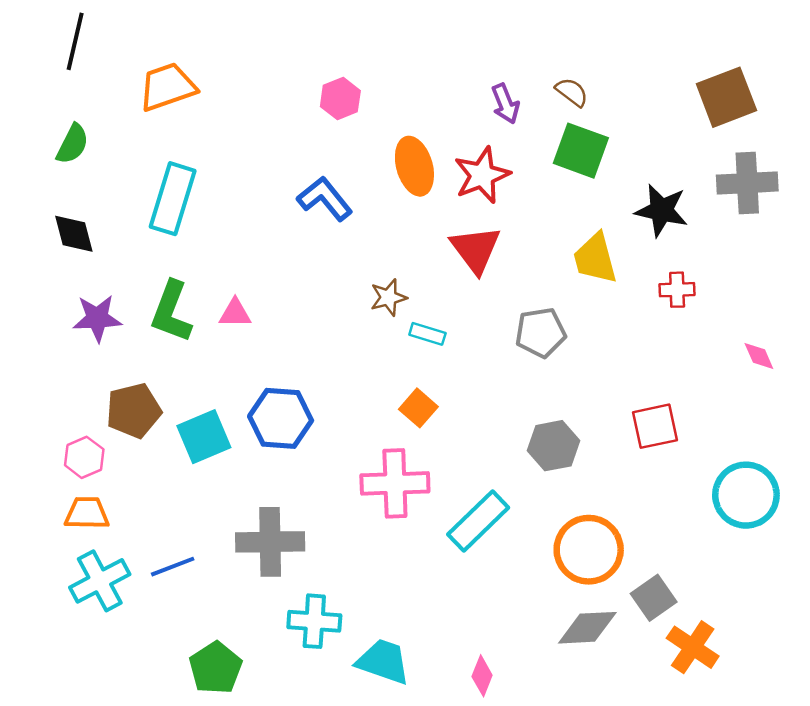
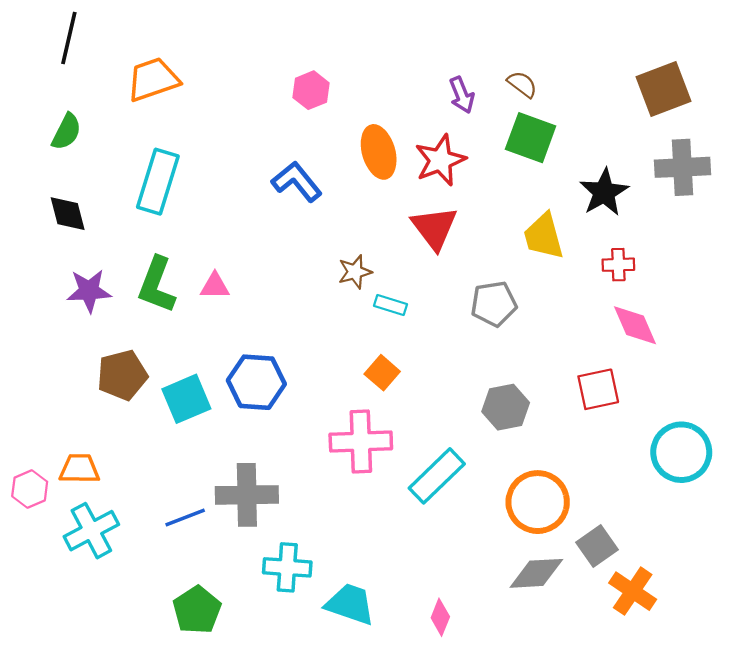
black star: (661, 210) -> (604, 192), turned 30
pink diamond: (759, 356) -> (635, 325), moved, size x1.6
pink hexagon: (84, 457) -> (30, 489), moved
blue line: (173, 567) -> (185, 517), moved

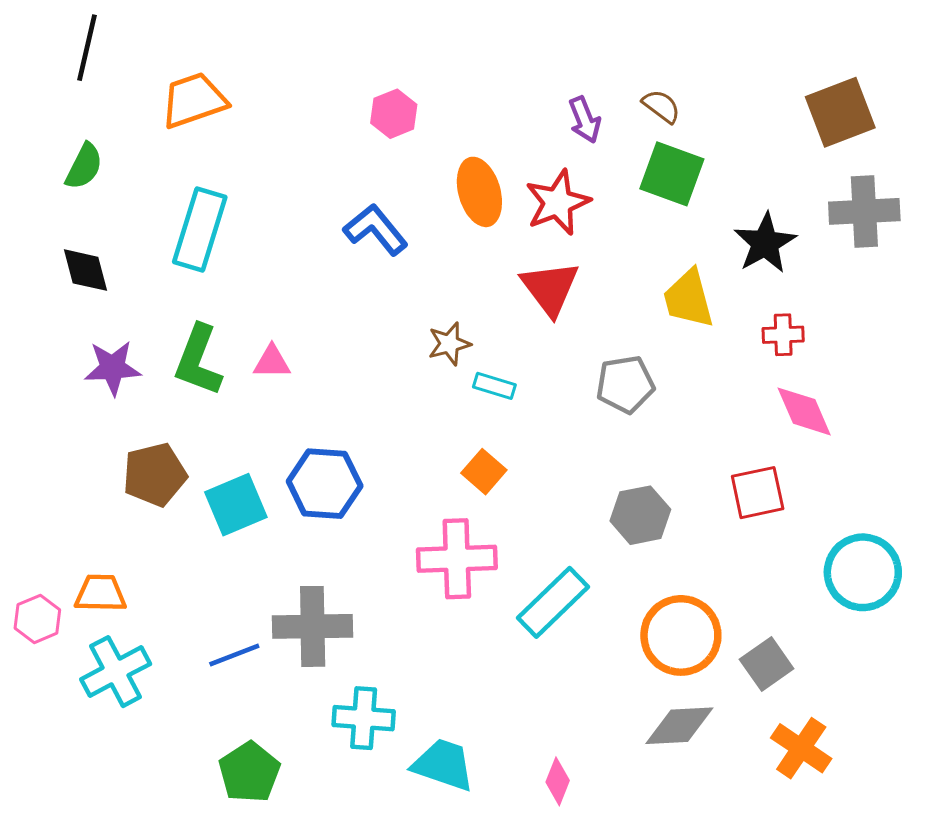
gray square: (597, 546) -> (767, 664), moved

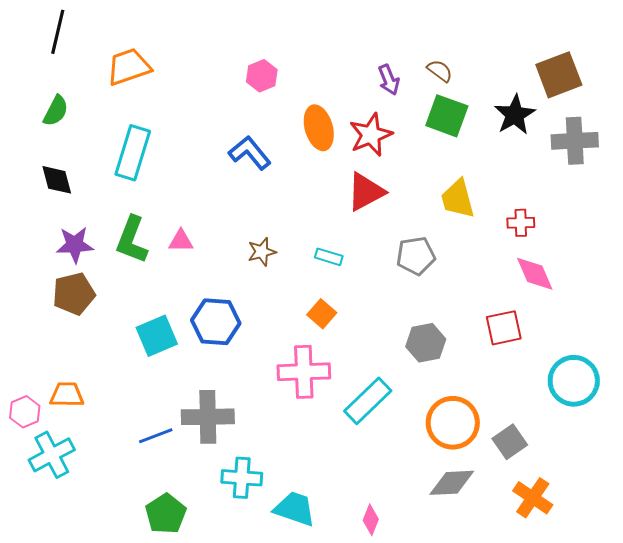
black star: (765, 243) -> (515, 115), moved
red triangle: (550, 288) -> (366, 192), turned 39
brown star: (449, 344) -> (262, 252), moved
brown pentagon: (155, 475) -> (74, 294), moved
cyan cross: (116, 672) -> (52, 455), moved

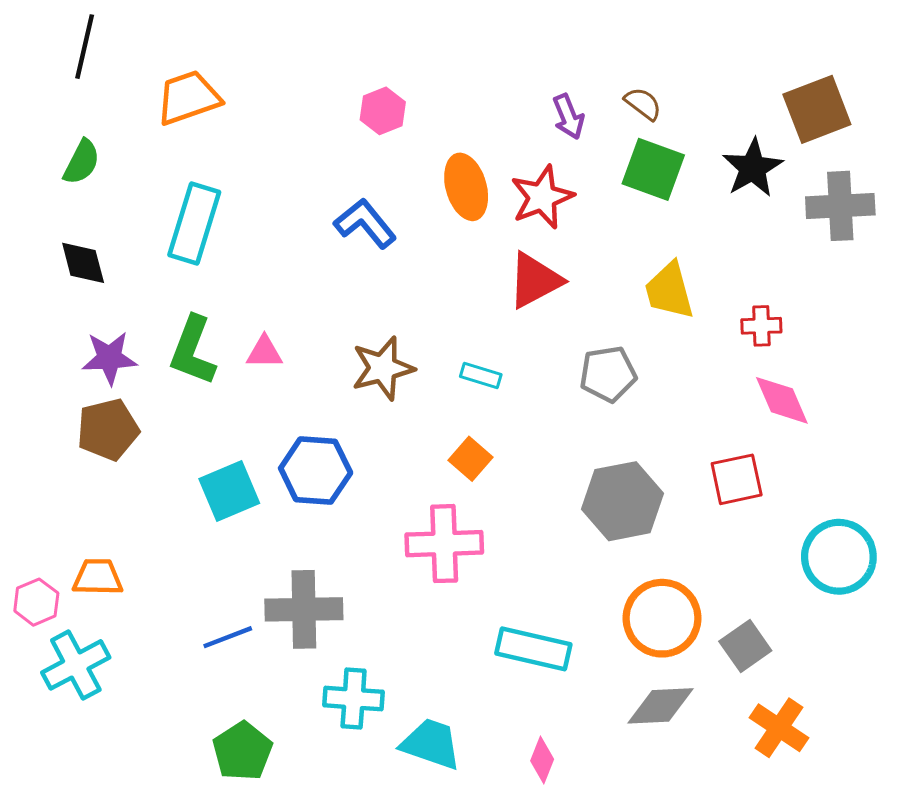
brown star: (262, 252) -> (383, 368), size x1.5
gray hexagon: (426, 343) -> (623, 501), size x1.4
cyan rectangle: (368, 401) -> (533, 649), moved, turned 57

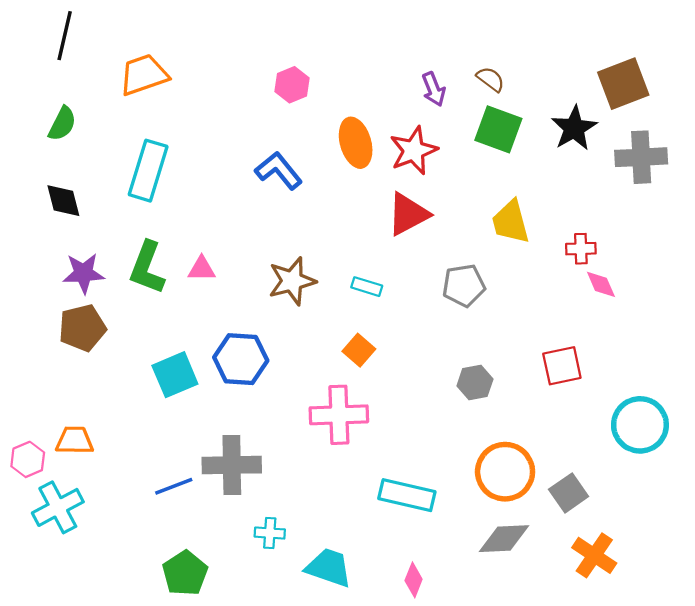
pink diamond: (782, 400) -> (601, 284), moved, size x0.7
gray hexagon: (623, 501) -> (475, 382), size x0.6
cyan cross: (354, 699) -> (270, 533), size x0.7

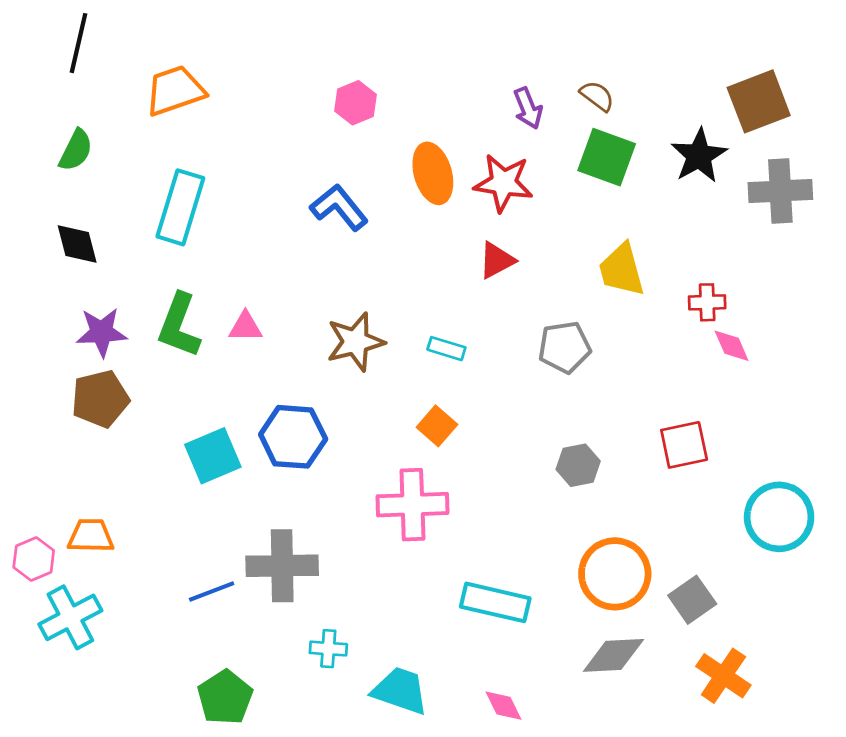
red star: (414, 151) -> (503, 183), turned 30
red triangle: (408, 214) -> (497, 260), size x0.7
pink diamond: (414, 580) -> (503, 706), turned -48

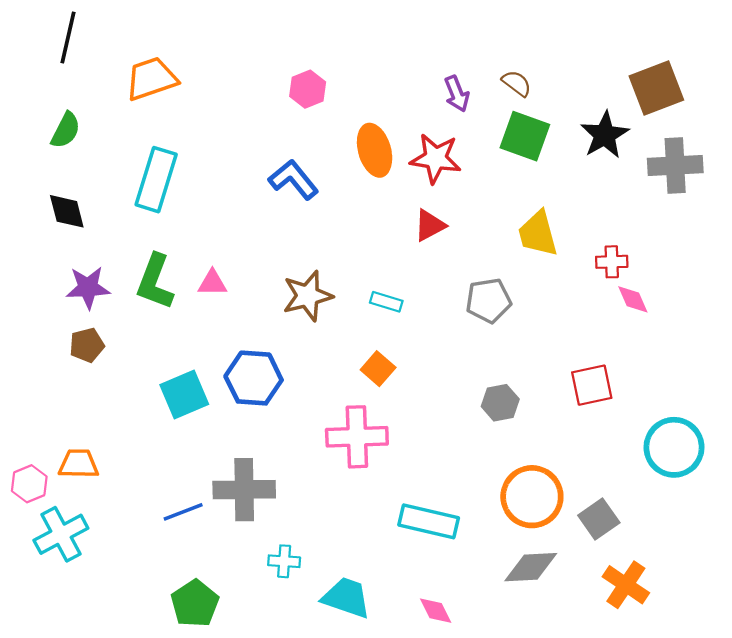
brown pentagon: (100, 399) -> (87, 345), size x0.7

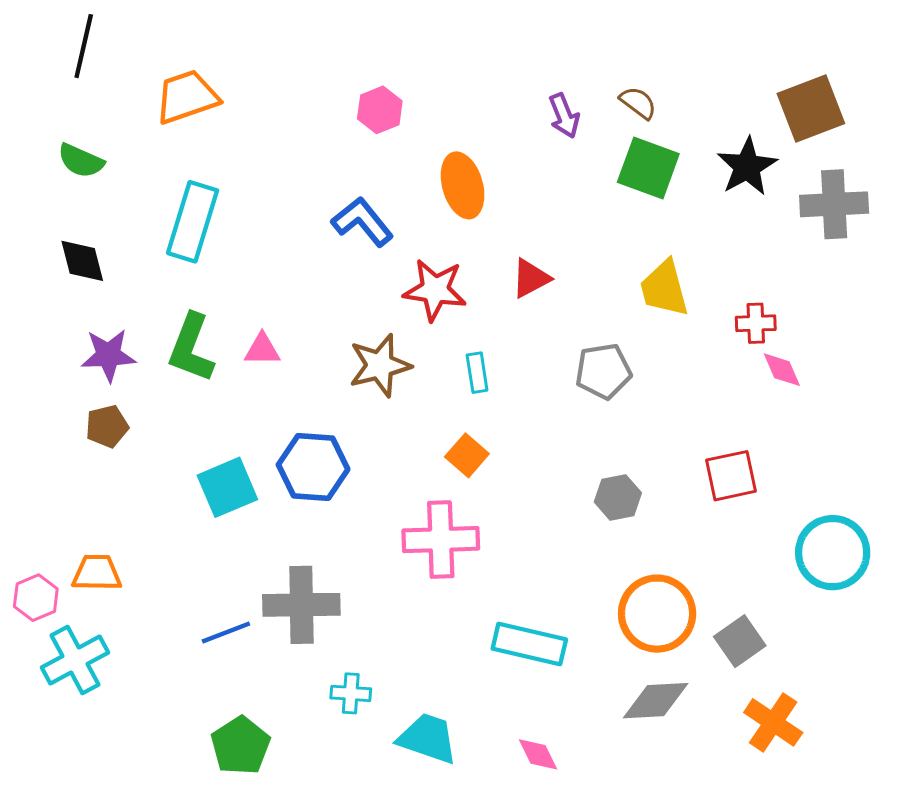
green semicircle: (66, 130) -> (81, 161), turned 87
red star: (436, 158) -> (435, 290), moved
cyan rectangle: (386, 302) -> (477, 373), turned 64

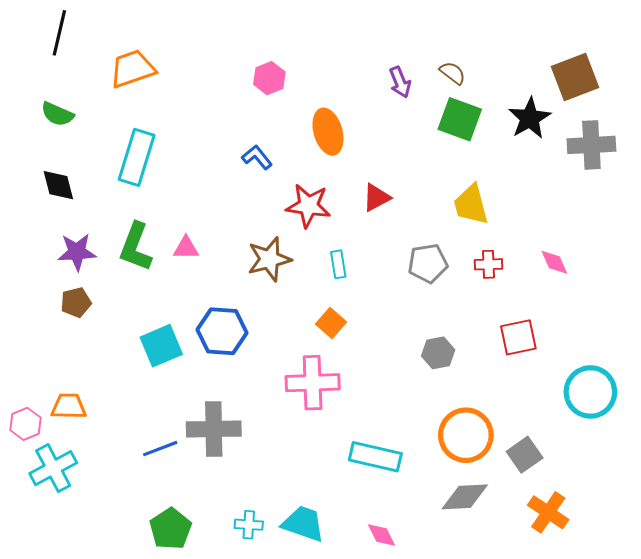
blue L-shape: (362, 222) -> (257, 157), size x0.7
red cross: (756, 323) -> (489, 264), moved
cyan cross: (351, 693) -> (249, 525), moved

